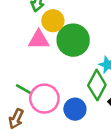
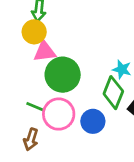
yellow circle: (53, 21) -> (34, 32), moved
green circle: (73, 40) -> (63, 75), moved

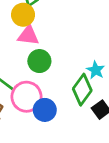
green circle: (63, 75) -> (39, 61), size x0.7
blue circle: (93, 121) -> (45, 110), moved

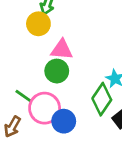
pink triangle: (28, 35) -> (62, 50), moved

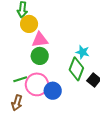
yellow circle: (38, 24) -> (29, 24), moved
green line: (24, 96) -> (20, 79), turned -40

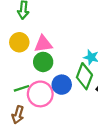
yellow circle: (29, 24) -> (19, 42), moved
blue circle: (53, 91) -> (62, 85), moved

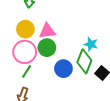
green line: (21, 88) -> (27, 71), turned -40
pink circle: (40, 94) -> (25, 52), moved

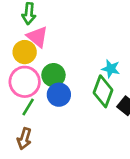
pink triangle: (47, 31) -> (37, 37), moved, turned 48
blue circle: (63, 69) -> (59, 95), moved

